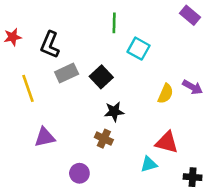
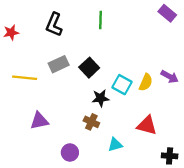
black L-shape: (50, 45) -> (54, 25), moved
cyan square: (139, 49) -> (122, 85), moved
yellow line: (28, 88) -> (25, 78), turned -65
cyan triangle: (149, 164) -> (115, 145), moved

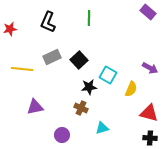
yellow semicircle: (146, 82) -> (131, 89), moved
red triangle: (147, 125) -> (149, 113), moved

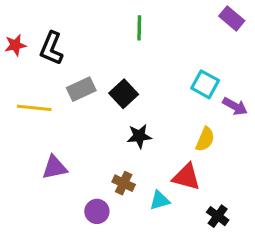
black L-shape: (48, 22) -> (51, 48), moved
cyan square: (108, 75) -> (205, 84), moved
brown cross: (81, 108) -> (124, 183), moved
red triangle: (149, 113) -> (186, 177), moved
black cross: (150, 138) -> (218, 216), moved, turned 32

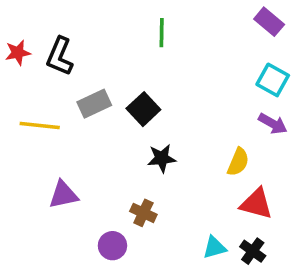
cyan square: (205, 84) -> (273, 80), moved
red triangle: (186, 177) -> (256, 204), moved
cyan triangle: (160, 200) -> (214, 247), moved

